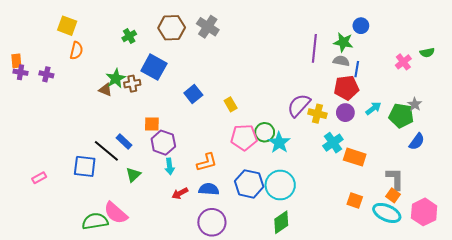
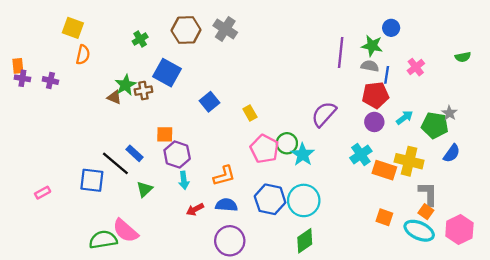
pink cross: (403, 62) -> (416, 67), moved
yellow cross: (317, 114) -> (409, 161), moved, size x1.4
pink pentagon: (244, 137) -> (264, 149), turned 30

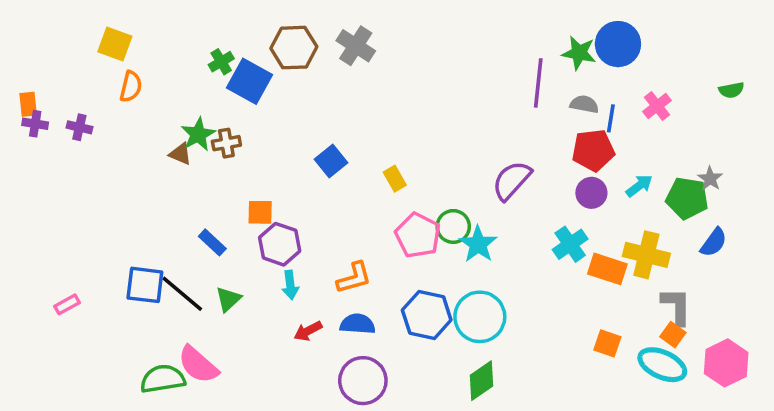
blue circle: (391, 28) -> (618, 44), size x1.6
green star: (372, 46) -> (579, 53), moved
blue square: (167, 73) -> (250, 81), moved
black line: (115, 163) -> (182, 294), moved

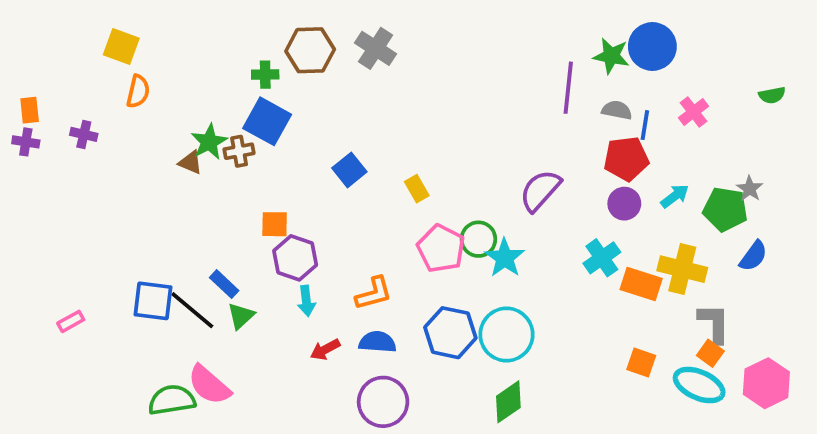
green cross: (221, 62) -> (265, 75), moved, turned 30
blue square: (250, 81) -> (267, 121), moved
purple cross: (35, 124) -> (26, 142), moved
blue rectangle: (212, 242) -> (224, 284), moved

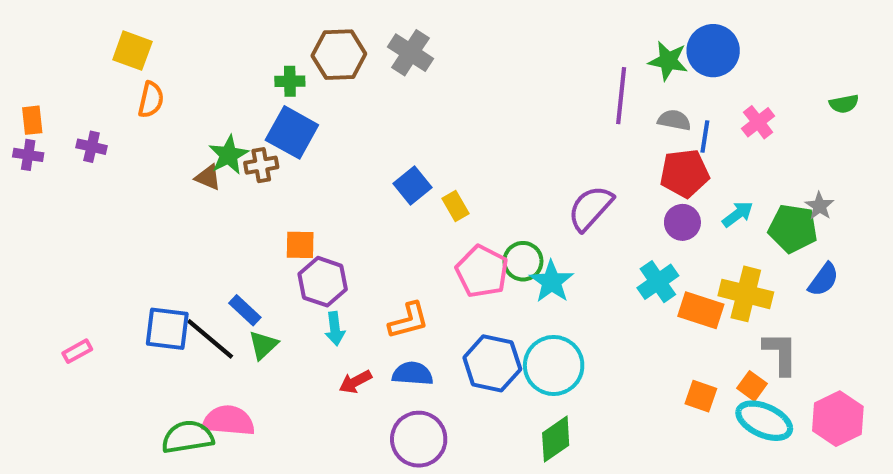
blue square: (349, 170) -> (413, 186), moved
orange square: (710, 353) -> (752, 386), moved
pink semicircle: (209, 385) -> (229, 421), turned 144

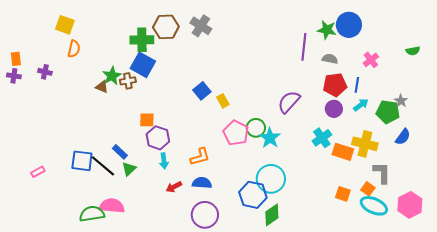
green cross: (290, 81) -> (142, 40), size x1.6
blue line: (705, 136) -> (357, 85), moved
blue hexagon: (492, 363) -> (253, 195), moved

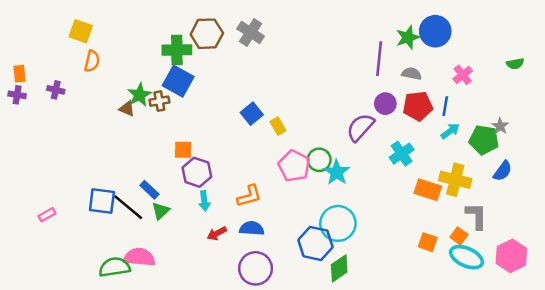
green star: (327, 30) -> (408, 37), turned -30
purple circle: (334, 109) -> (385, 104), moved
cyan cross: (322, 138) -> (402, 154), moved

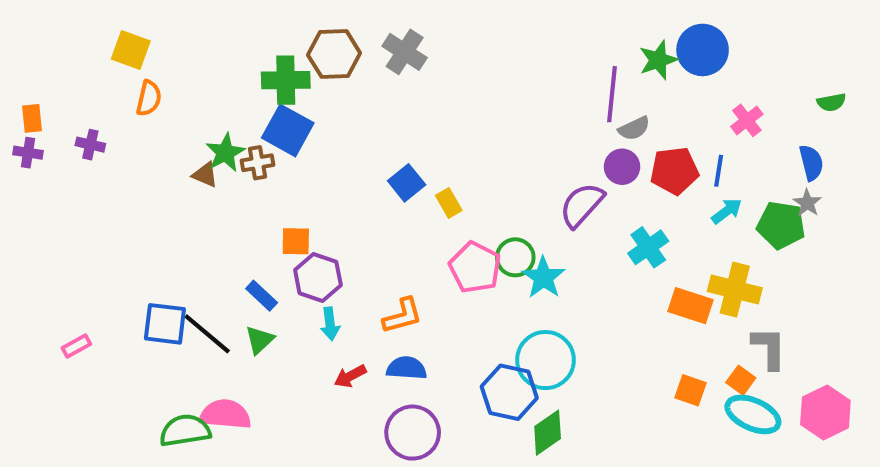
gray semicircle: (412, 74) -> (634, 128), moved, turned 144
blue semicircle: (503, 171) -> (811, 163), moved, turned -50
blue rectangle: (149, 190) -> (262, 296), moved

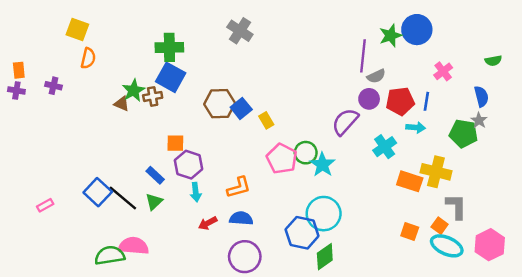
brown hexagon: (334, 54) -> (220, 104), moved
cyan arrow: (727, 211) -> (416, 128), moved, turned 42
blue square: (165, 324) -> (98, 192), turned 36

